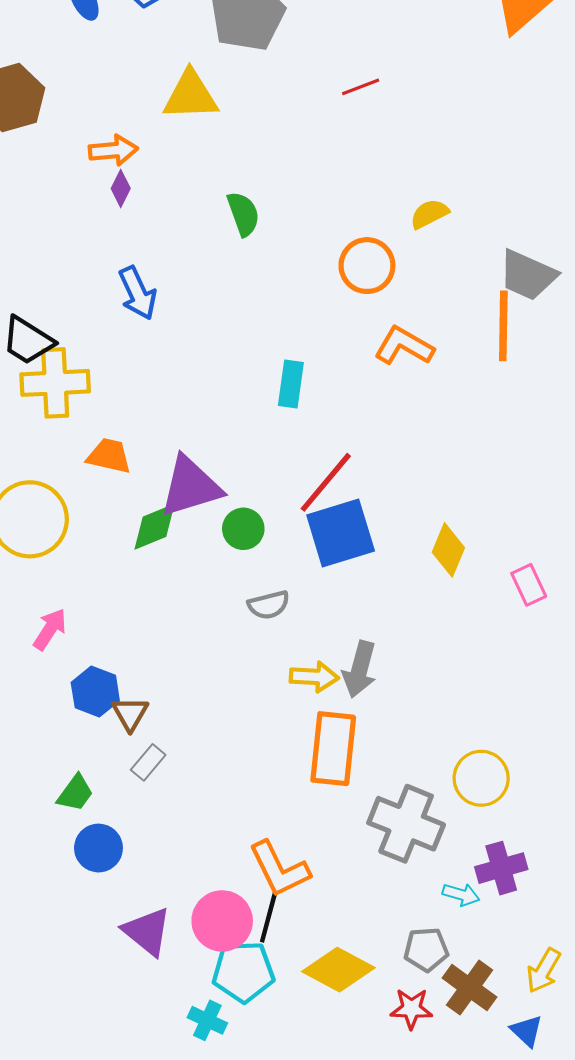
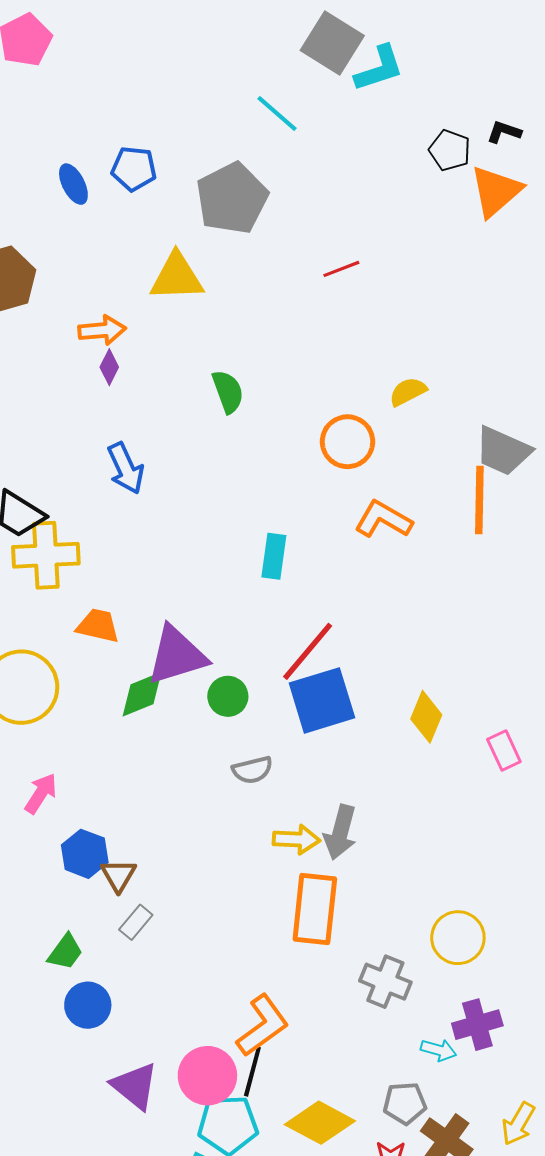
gray cross: (406, 824) -> (385, 982), size x0.7
orange L-shape: (279, 869) -> (263, 1026), turned -100

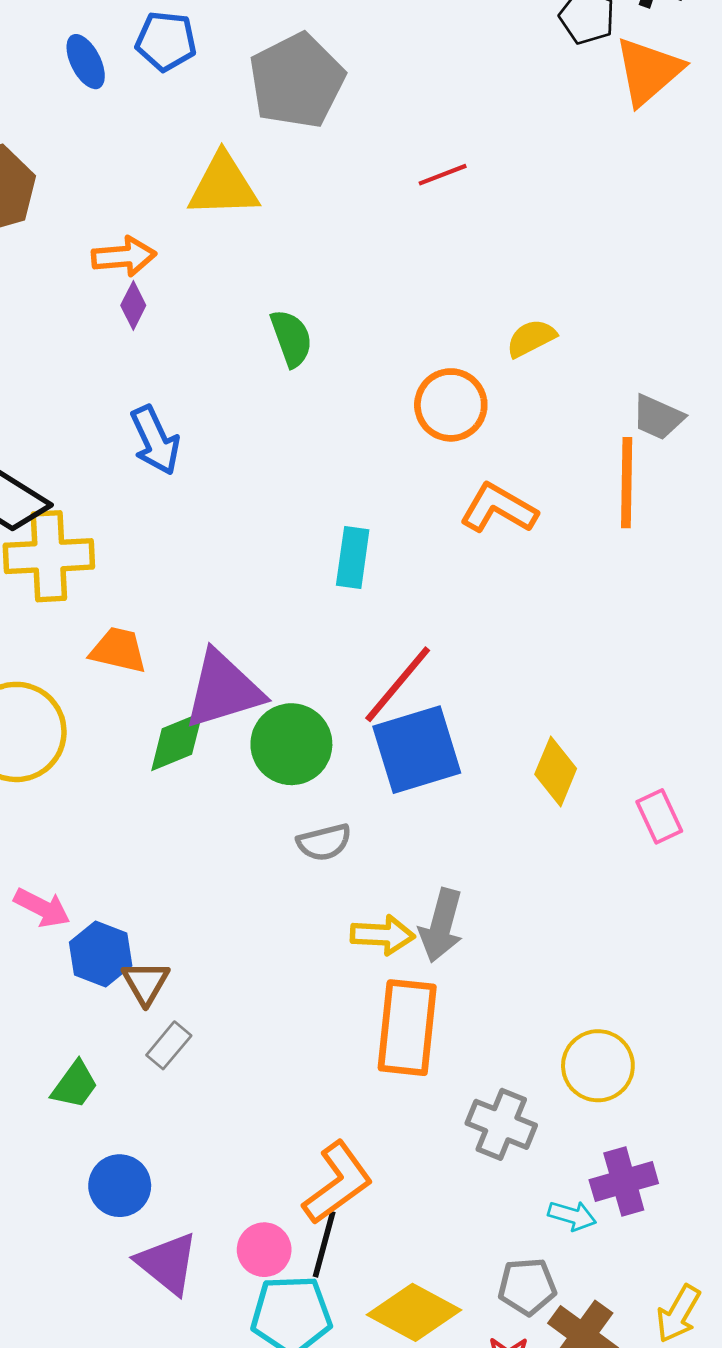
gray trapezoid: (503, 451) -> (658, 417), size x0.7
green circle: (228, 696) -> (291, 744), size x1.5
pink arrow: (41, 793) -> (42, 908), moved, turned 84
blue circle: (88, 1005) -> (120, 1186), moved
pink circle: (207, 1076) -> (264, 1250), size x0.7

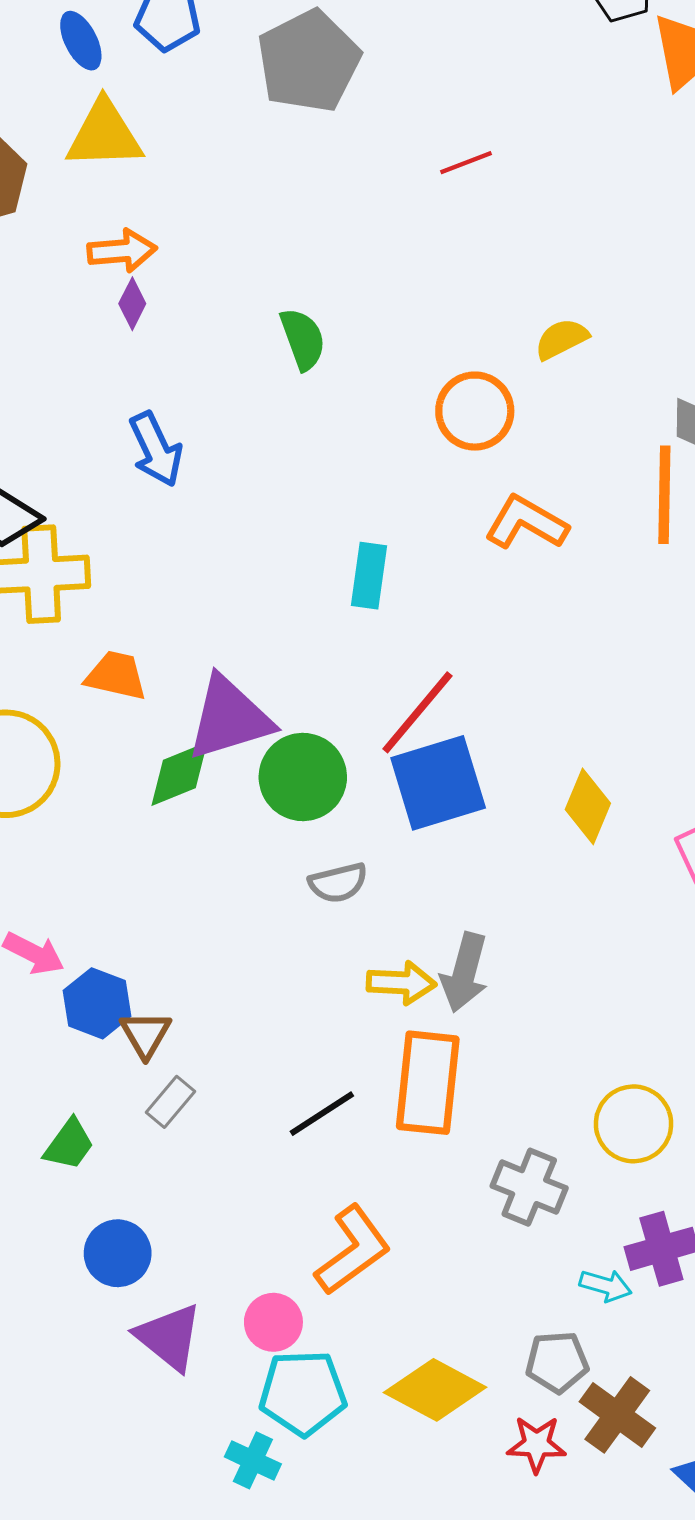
yellow triangle: (223, 186) -> (104, 135), moved
black line: (324, 1244) -> (322, 1114), moved, turned 42

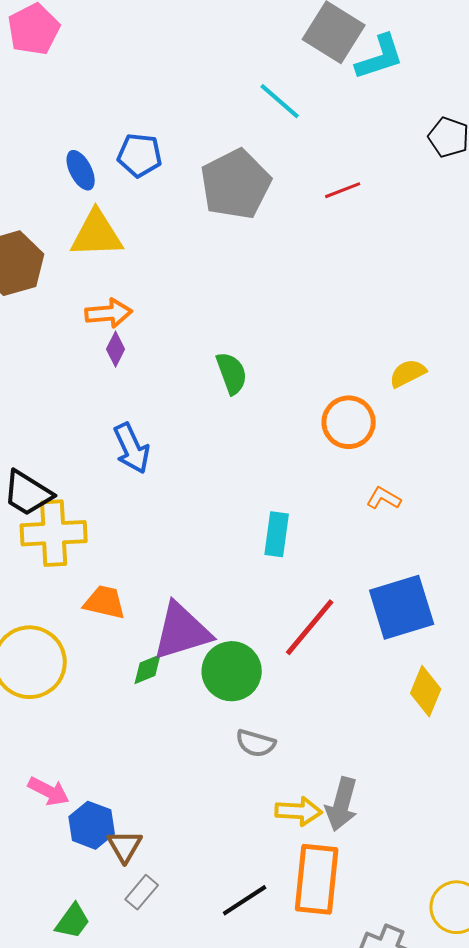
red line: (466, 163) -> (343, 190), moved
orange L-shape: (526, 523) -> (384, 498), size x0.6
green diamond: (179, 774) -> (148, 669), size x0.7
blue square: (438, 783) -> (402, 607), moved
gray semicircle: (338, 883) -> (256, 743), turned 30

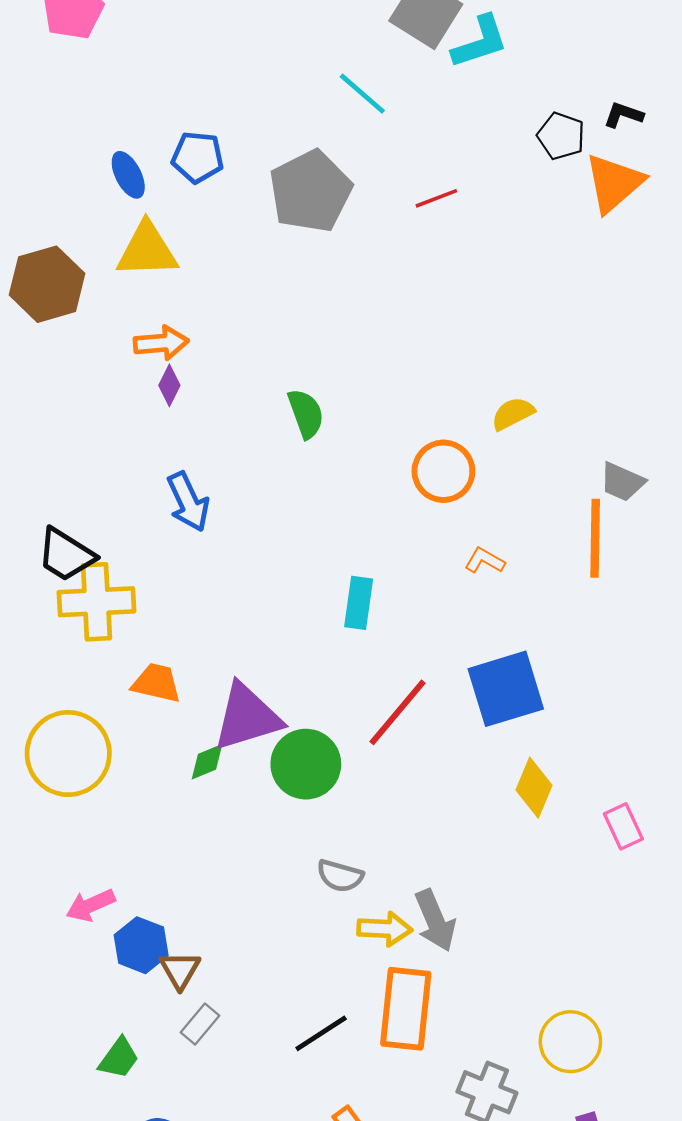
gray semicircle: (256, 743) -> (340, 876), moved
pink arrow: (49, 791) -> (91, 905), turned 129
gray arrow: (342, 804) -> (435, 921), turned -38

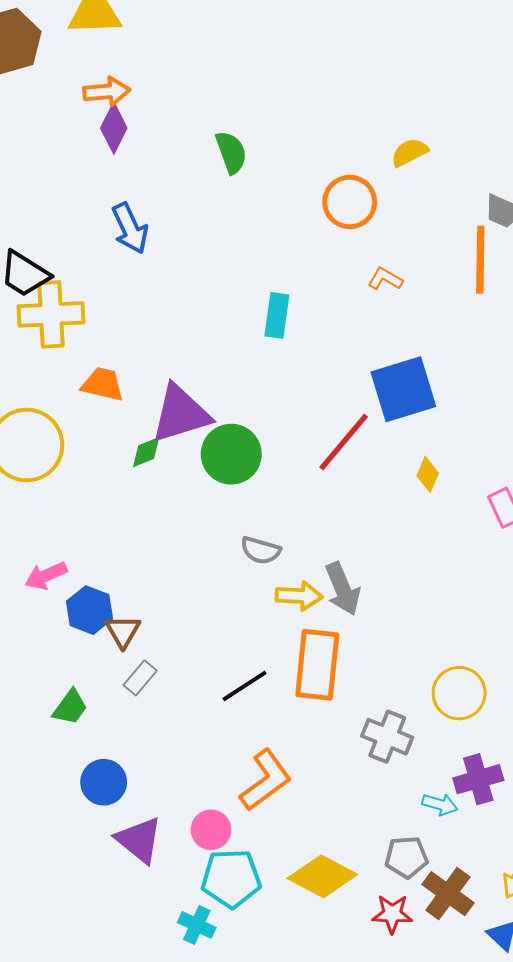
purple diamond: (169, 385) -> (114, 128), size x1.4
red line: (398, 712) -> (344, 442), moved
yellow diamond: (534, 788) -> (428, 474), size x0.7

